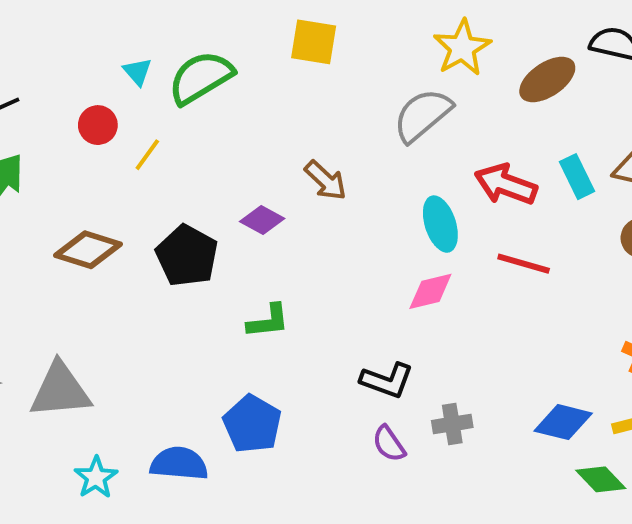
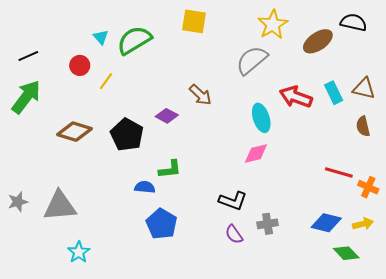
red line: (524, 264) -> (339, 172), moved
blue semicircle: (179, 464) -> (145, 187), moved, size x0.7

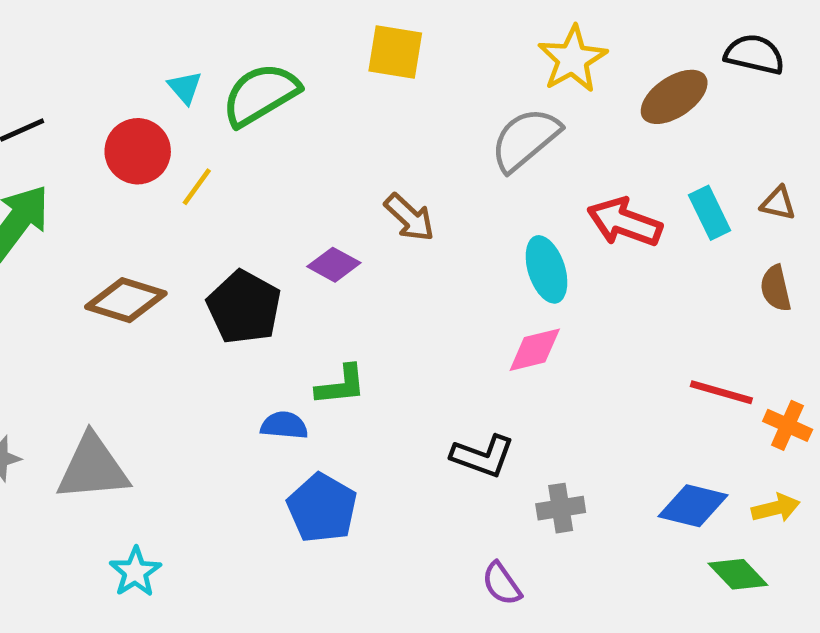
red circle: (80, 65) -> (138, 151), size x1.4
brown triangle: (364, 89) -> (778, 203), size x0.7
purple semicircle: (234, 234) -> (502, 584), moved

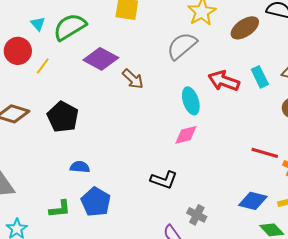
purple diamond: (334, 265) -> (101, 59), moved, size x1.6
green L-shape: (341, 385) -> (60, 209), moved
gray cross: (561, 508) -> (197, 215), moved, turned 36

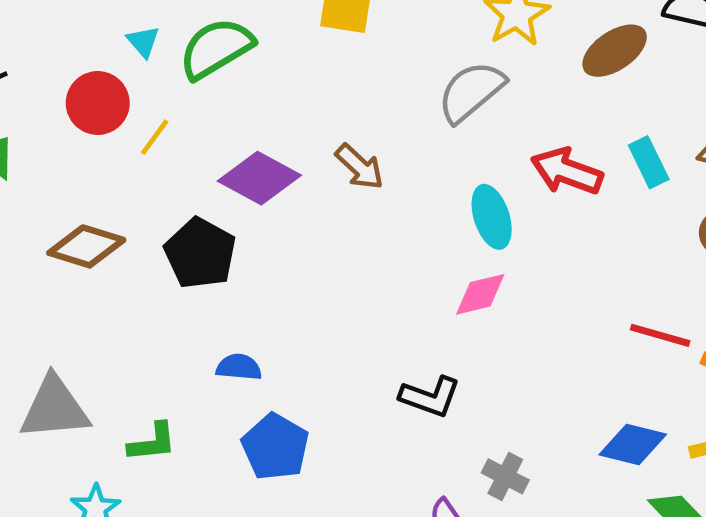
purple diamond: (101, 59) -> (259, 178), moved
green L-shape: (60, 209) -> (152, 442), moved

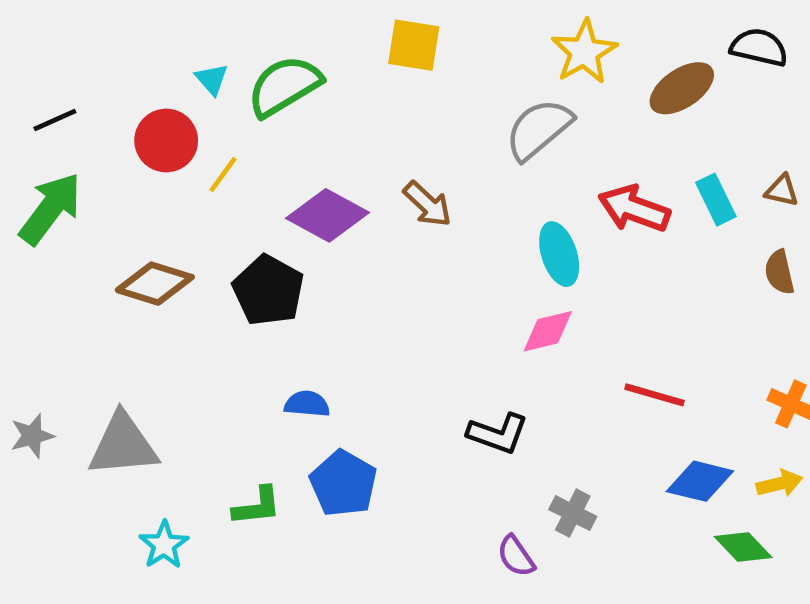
red line: (660, 335) -> (655, 395), moved
green L-shape: (152, 442) -> (257, 506), moved

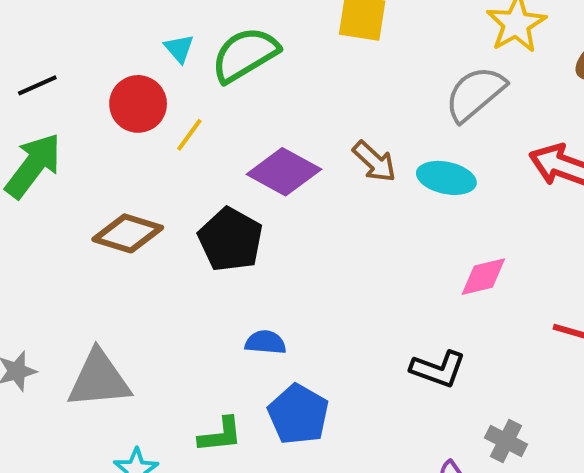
cyan ellipse: (559, 254) -> (446, 178), moved, turned -60

